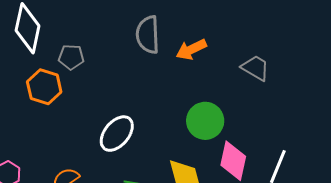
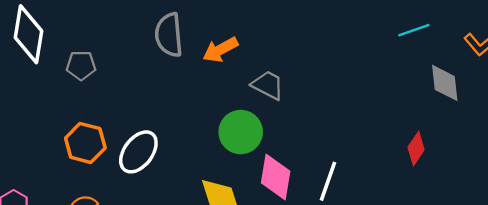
gray trapezoid: (255, 68) -> (268, 85), moved
orange hexagon: (44, 87) -> (85, 143), moved

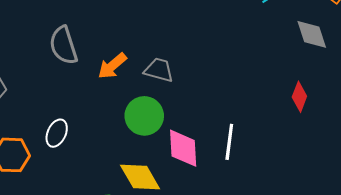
orange arrow: (220, 50) -> (112, 66), moved
white ellipse: (138, 152) -> (57, 133), moved, size x0.7

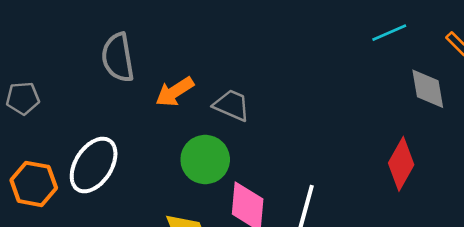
red diamond: (299, 97) -> (401, 164), size x1.4
white ellipse: (57, 133) -> (94, 165), size x1.6

